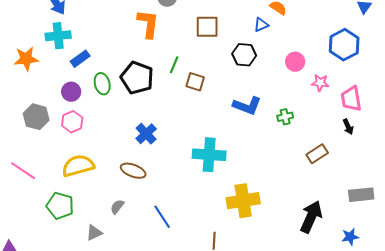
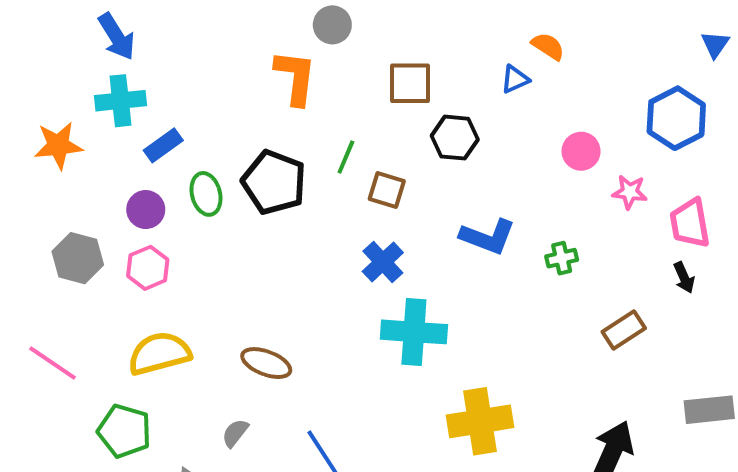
black hexagon: (244, 55) -> (455, 138), moved
blue cross: (146, 134) -> (383, 262), moved

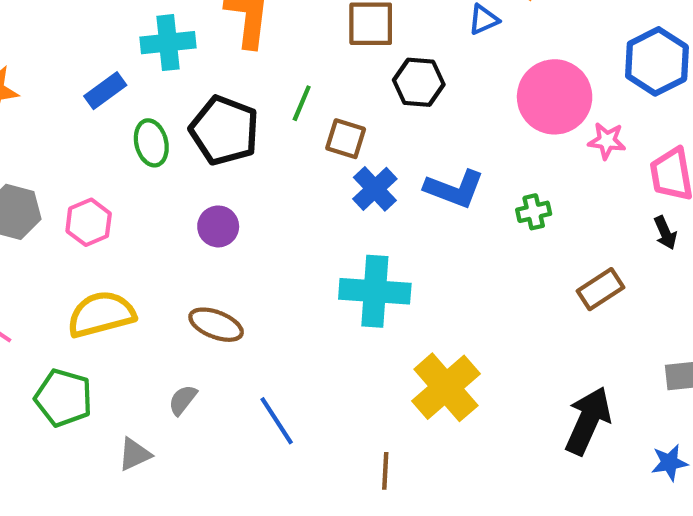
cyan cross: (120, 101) -> (168, 43), moved
pink circle: (581, 151) -> (555, 97), size x1.8
purple circle: (146, 210) -> (218, 226), moved
blue cross: (383, 262) -> (375, 189), moved
yellow cross: (480, 421) -> (446, 387), turned -32

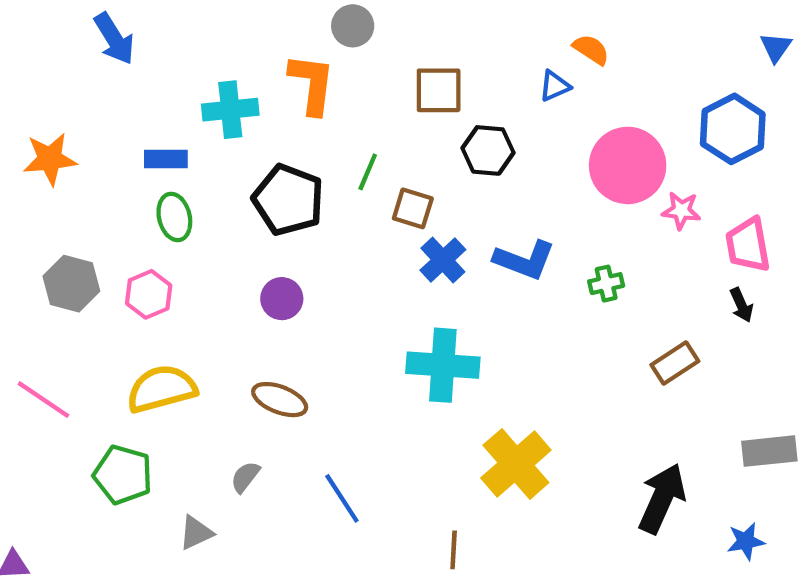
blue rectangle: (105, 91) -> (166, 159), turned 36
green ellipse: (151, 143) -> (174, 217), moved

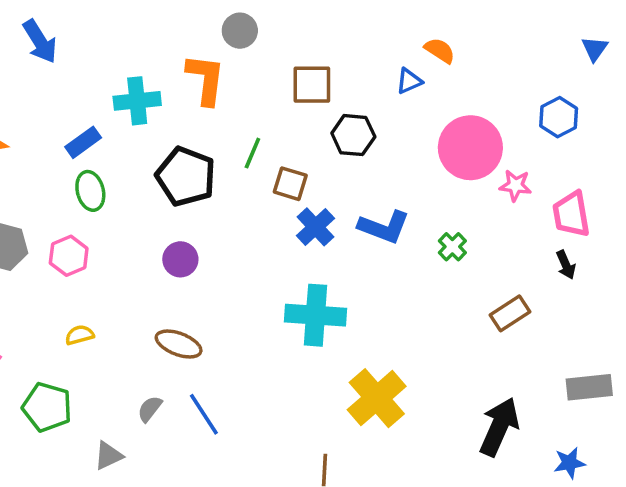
blue hexagon: (733, 129) -> (559, 117), size x0.7
blue rectangle: (166, 159) -> (83, 142), turned -36
green cross: (606, 284) -> (452, 247), turned -32
yellow semicircle: (162, 389) -> (80, 335), size x0.5
blue line: (342, 498) -> (204, 414), moved

